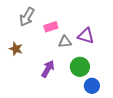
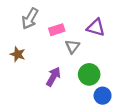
purple triangle: (86, 36) -> (96, 27), moved
gray triangle: (65, 42) -> (72, 46), turned -48

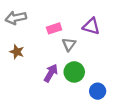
gray arrow: (30, 19) -> (16, 18), moved, turned 48
green circle: (89, 74) -> (74, 72), moved

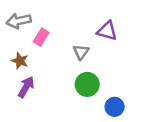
pink rectangle: (54, 28) -> (41, 37), moved, turned -40
purple arrow: (51, 73) -> (26, 87), moved

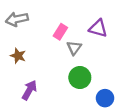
pink rectangle: (41, 37) -> (60, 32), moved
purple arrow: (26, 87) -> (29, 90), moved

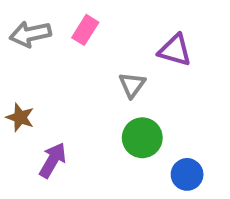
pink rectangle: (60, 32) -> (85, 30), moved
brown star: (18, 56) -> (20, 117), moved

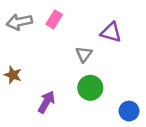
purple arrow: (53, 160) -> (46, 102), moved
blue circle: (187, 174) -> (129, 111), moved

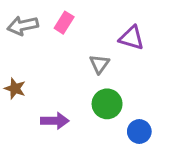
purple arrow: (46, 102) -> (55, 121), turned 60
blue circle: (129, 111) -> (139, 131), moved

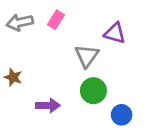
gray triangle: (99, 64) -> (87, 56), size x1.4

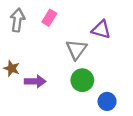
gray arrow: (20, 22) -> (17, 20), turned 110
purple arrow: (48, 105) -> (35, 81), moved

